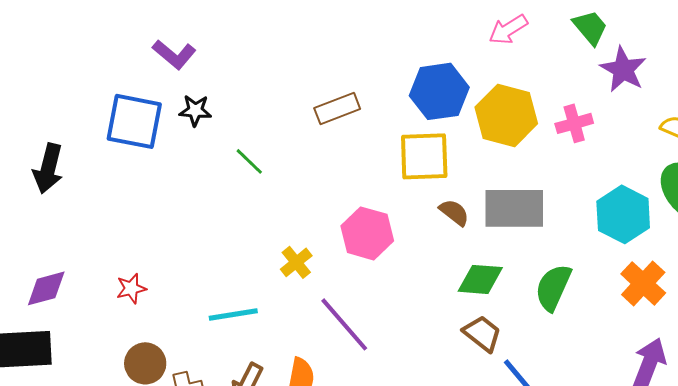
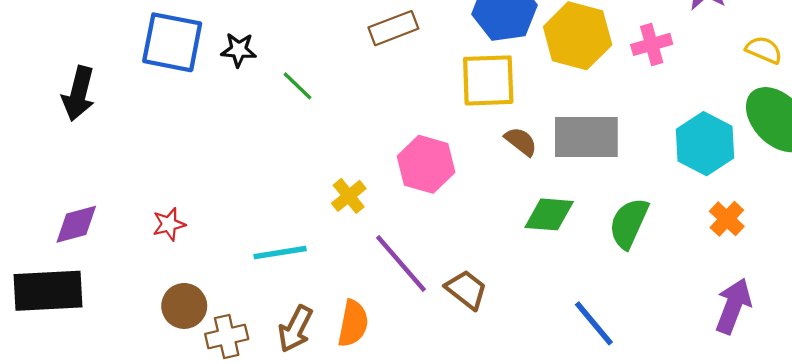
black star: (195, 110) -> (239, 50), moved
orange cross: (643, 283) -> (727, 219), size x0.7
brown trapezoid: (482, 333) -> (466, 290), moved

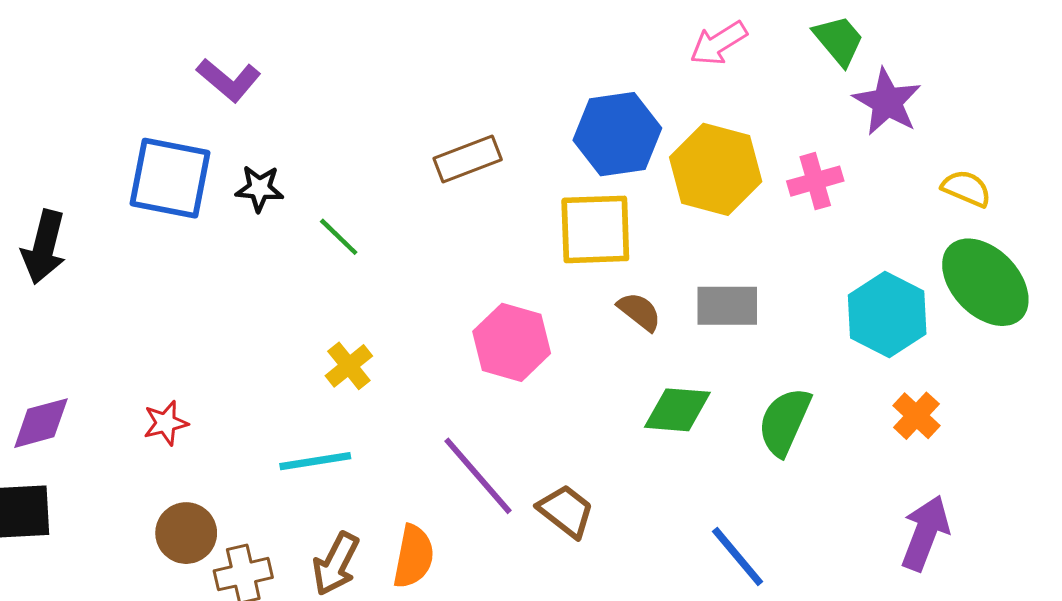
gray rectangle: (586, 137) -> (727, 306), size x0.7
yellow cross: (349, 196) -> (349, 366), moved

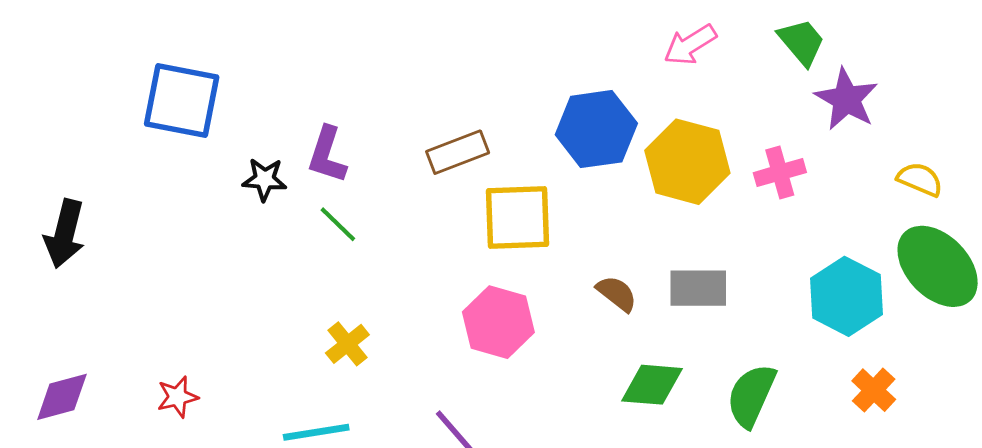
purple L-shape: (229, 80) -> (327, 155), moved, turned 68
blue square: (170, 178) -> (182, 100), moved
yellow square: (595, 229) -> (517, 217), moved

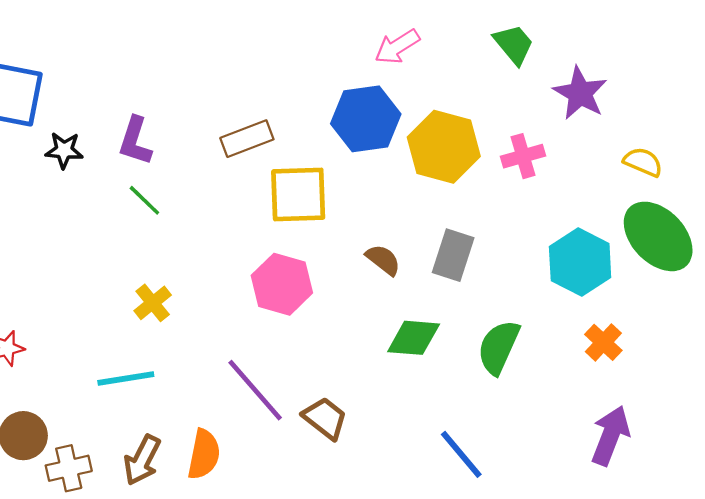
green trapezoid: (802, 42) -> (514, 44), moved
pink arrow: (690, 45) -> (397, 47), moved
black star: (265, 179) -> (64, 150), moved
gray rectangle: (698, 288) -> (453, 255), turned -72

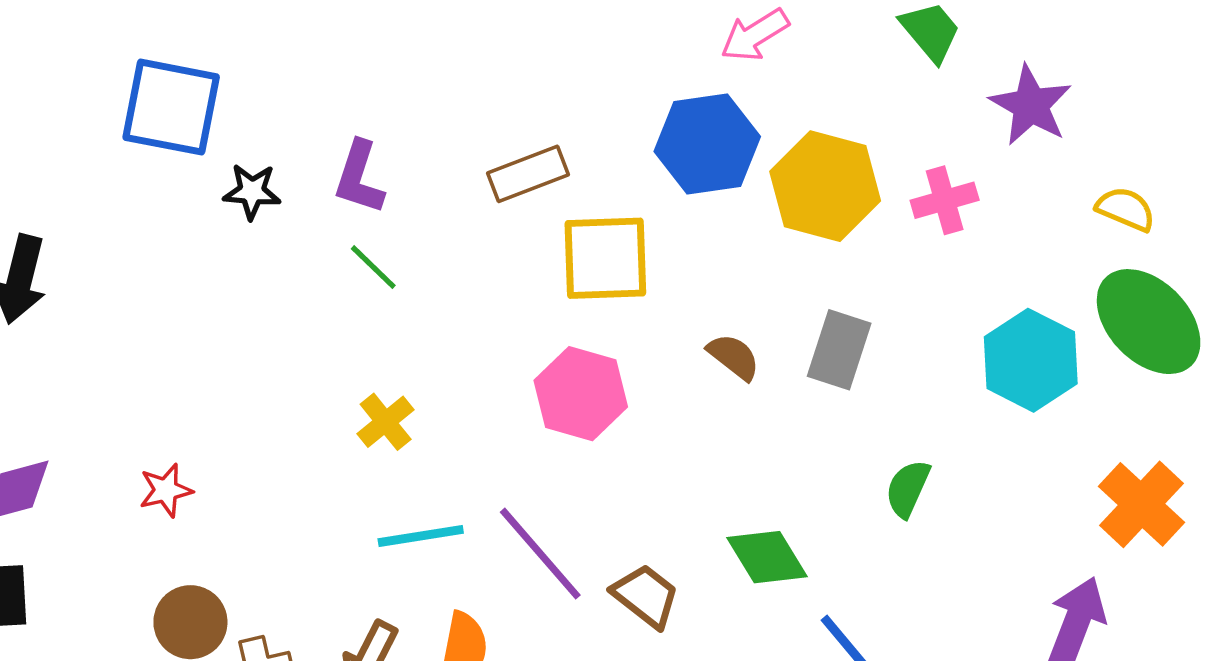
green diamond: (414, 338) -> (767, 557), moved, turned 54
orange cross: (603, 342) -> (1141, 504), moved, size x1.5
green semicircle: (499, 347) -> (908, 489), size x0.7
cyan line: (126, 379) -> (421, 536), moved

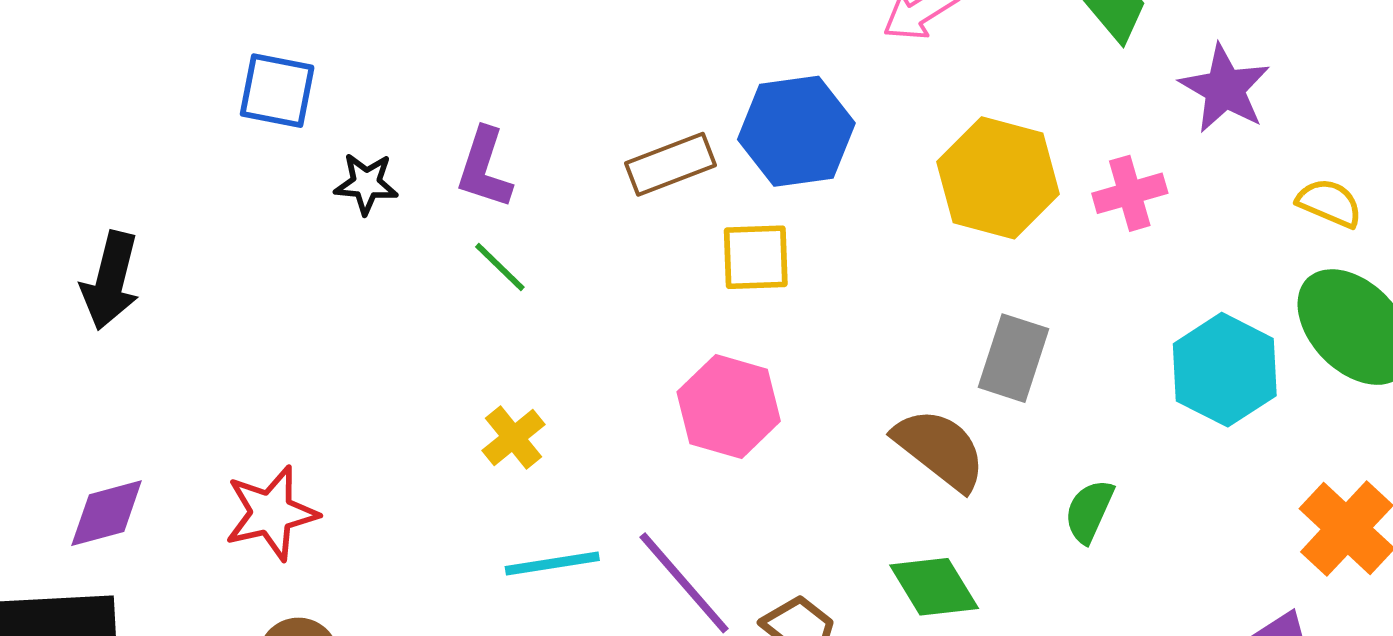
blue square: (171, 107) -> (277, 91), size x0.7
blue hexagon: (707, 144) -> (796, 131), moved
yellow square: (605, 258) -> (756, 257), size x0.7
brown semicircle: (734, 357) -> (940, 449), moved, size x1.6
red star: (166, 490) -> (271, 513), size x1.6

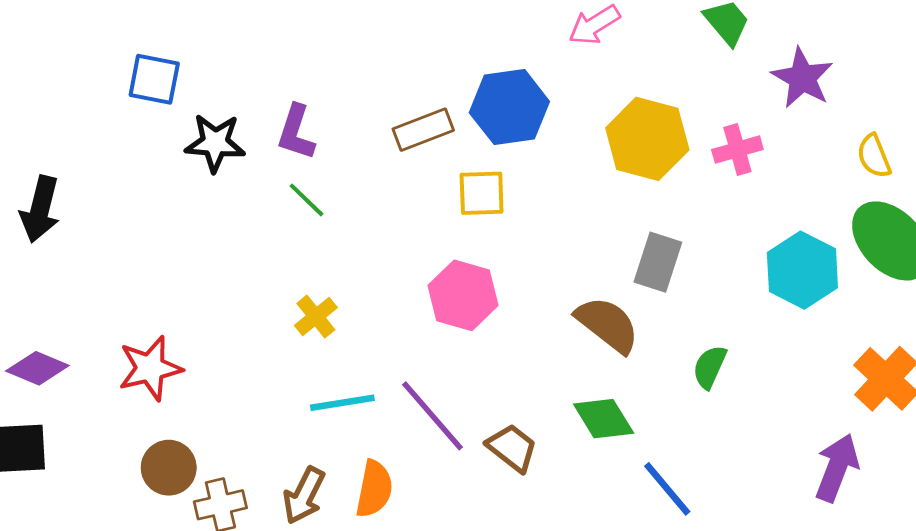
black star: (366, 184) -> (215, 143), size x1.4
yellow semicircle: (1329, 203) -> (874, 156), turned -135
purple diamond: (107, 513) -> (37, 368), turned 38

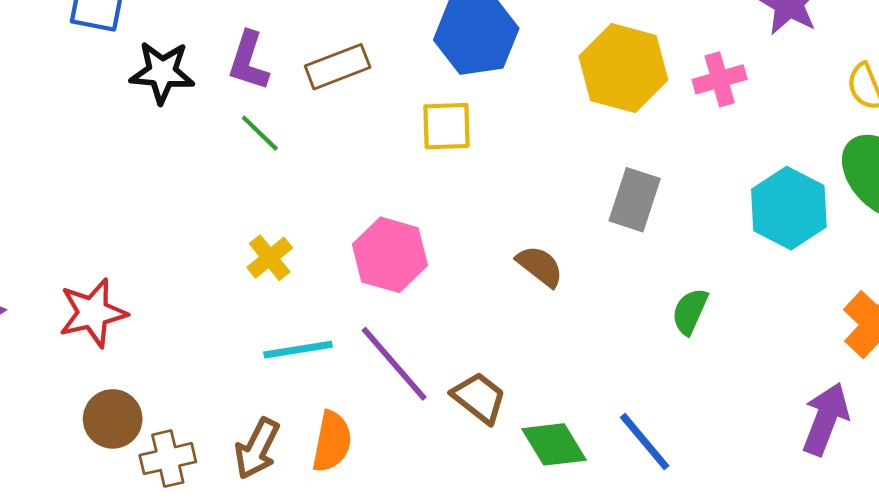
brown rectangle: (423, 130) -> (338, 67), moved
pink hexagon: (463, 295) -> (390, 255), moved
brown semicircle: (608, 324) -> (540, 266), moved, size x0.7
green diamond: (604, 419) -> (554, 444), moved

